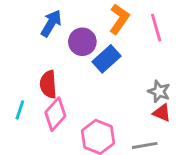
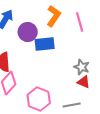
blue rectangle: (106, 59) -> (45, 44), turned 36

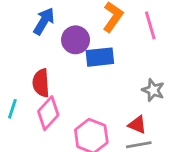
red triangle: (84, 82) -> (137, 125), moved

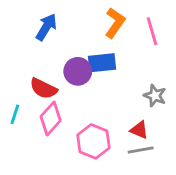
purple circle: (76, 40) -> (78, 71), moved
red semicircle: (41, 83) -> (43, 88), turned -60

